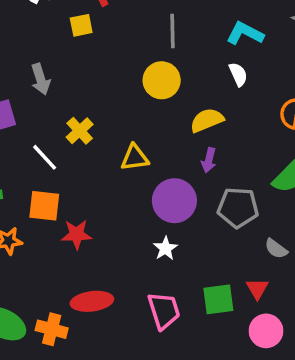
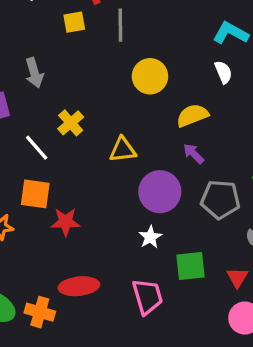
gray line: (172, 31) -> (120, 25), moved
purple arrow: (209, 160) -> (194, 154), turned 120
green square: (218, 299) -> (190, 266), moved

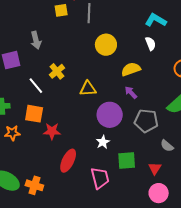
red ellipse: (79, 286) -> (68, 161), moved, turned -60

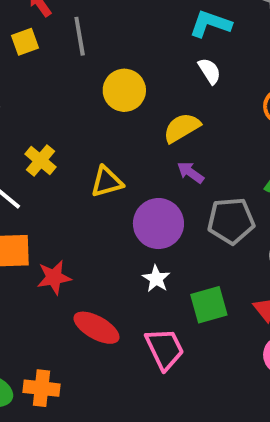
red ellipse: (68, 161) -> (96, 328), turned -75

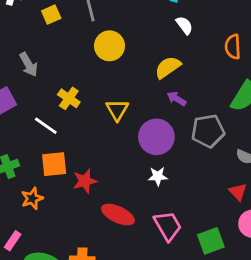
yellow circle: (124, 90) -> (110, 46), moved
yellow triangle: (107, 182) -> (117, 110), turned -40
white star: (156, 279) -> (158, 176), turned -30
green square: (209, 305) -> (211, 241), moved

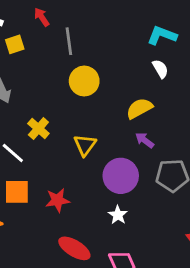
yellow square: (51, 15) -> (15, 44), moved
white star: (158, 176) -> (118, 215), turned 30
red star: (85, 181) -> (58, 200), moved

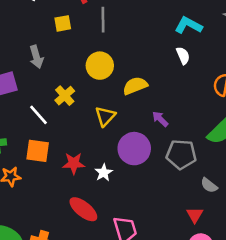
yellow square: (15, 44) -> (63, 23), moved
yellow circle: (84, 81) -> (100, 66), moved
yellow semicircle: (139, 108) -> (135, 86), moved
white star: (118, 215) -> (104, 173), moved

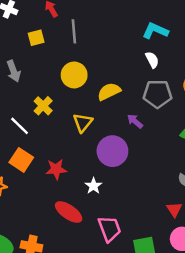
orange square: (38, 151) -> (21, 160), turned 30
gray pentagon: (181, 154) -> (157, 94), moved
white star: (104, 173) -> (93, 186), moved

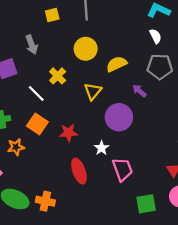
red ellipse: (69, 212) -> (79, 171), turned 35
pink trapezoid: (109, 229) -> (122, 169), moved

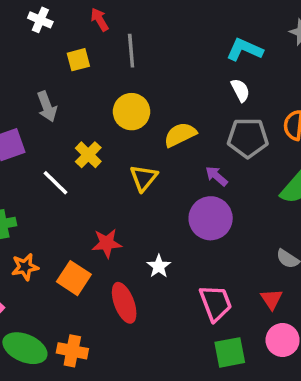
purple circle: (119, 117) -> (211, 218), moved
orange square: (37, 124) -> (74, 278), moved
pink trapezoid: (122, 169) -> (216, 303), moved

